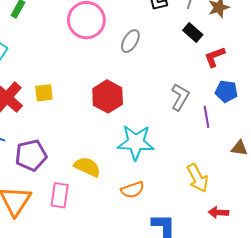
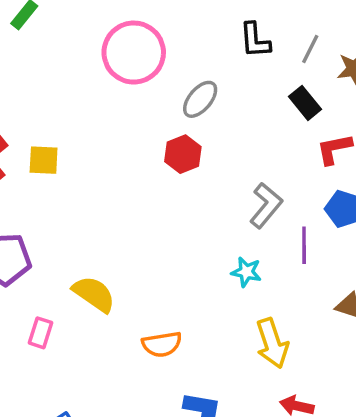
red hexagon: (108, 96) -> (183, 154), moved, size x0.7
cyan star: (136, 142) -> (246, 272), moved, size x0.5
pink rectangle: (60, 195) -> (41, 333), size x0.7

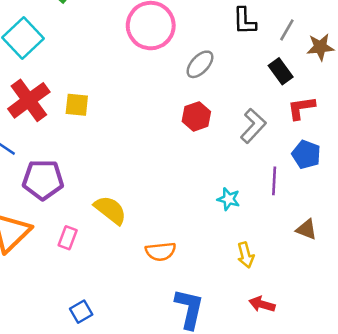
red hexagon: (183, 154) -> (196, 116), moved
gray L-shape: (266, 205) -> (253, 126), moved
yellow arrow: (272, 343) -> (246, 255), size x0.7

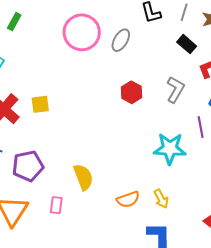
gray ellipse: (200, 64) -> (121, 40), moved
cyan star: (229, 199) -> (170, 149), size x1.8
yellow semicircle: (110, 210) -> (83, 177), turned 44
yellow arrow: (246, 255) -> (161, 199), moved

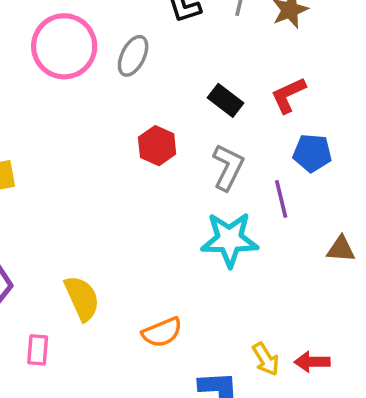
black rectangle: (187, 44) -> (226, 100), moved
gray L-shape: (175, 90) -> (228, 167), moved
yellow arrow: (161, 199) -> (266, 359), moved

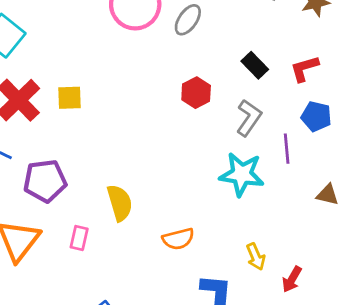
yellow arrow: (266, 359) -> (256, 257), moved
red arrow: (312, 362) -> (292, 279), turned -68

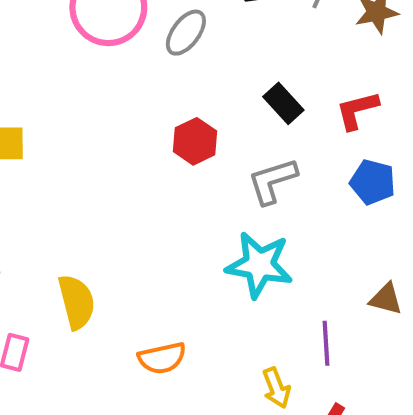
gray L-shape: (249, 118) -> (272, 181), turned -144
purple line: (287, 149) -> (326, 343), moved

